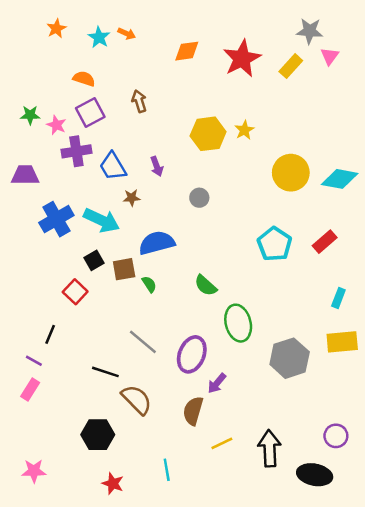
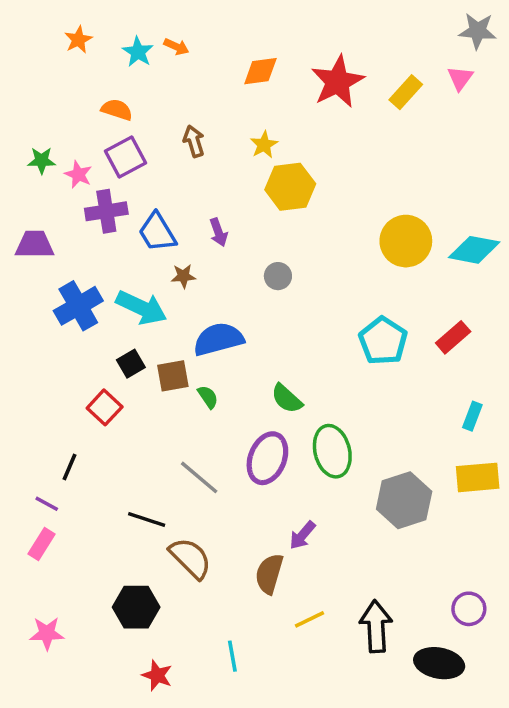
gray star: (310, 31) -> (478, 31), moved
yellow star: (244, 130) -> (264, 145), moved
purple ellipse: (192, 354) -> (267, 458), moved
pink star: (34, 471) -> (47, 633), moved

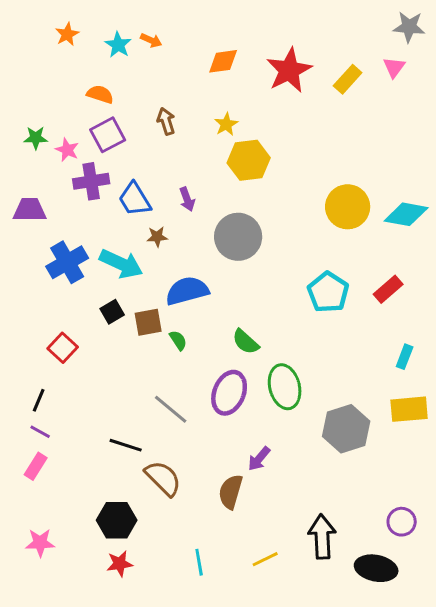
gray circle: (278, 276) -> (238, 237), size x2.0
red square: (105, 407) -> (63, 348), moved
black line: (70, 467) -> (39, 400), moved
yellow line: (309, 619) -> (265, 559), moved
red star: (157, 675) -> (120, 564), moved, turned -30

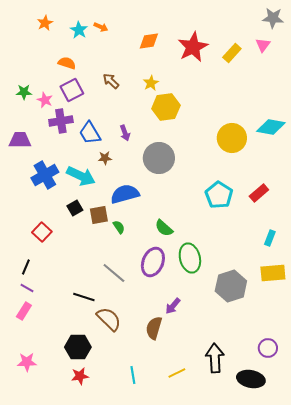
brown arrow: (166, 121) -> (111, 81), turned -30
cyan diamond: (406, 214) -> (271, 127), moved

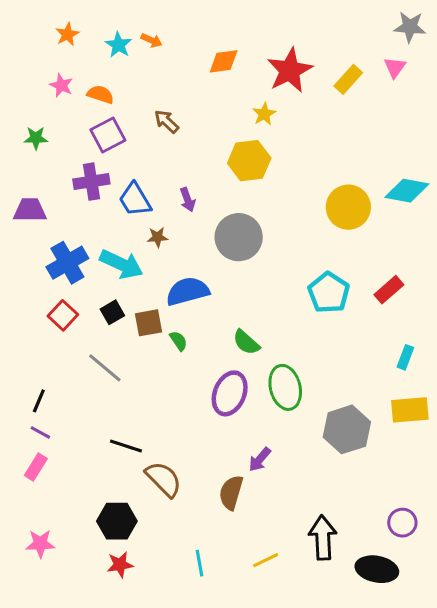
yellow star: (151, 83) -> (264, 114), moved
pink star: (45, 100) -> (61, 85), moved
red square: (42, 232) -> (63, 315), moved
gray line: (114, 273) -> (105, 368), moved

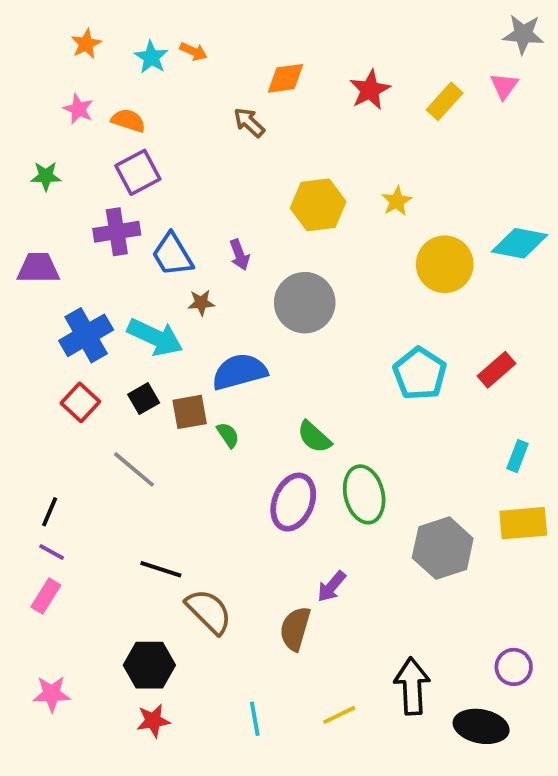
red star: (290, 70) -> (370, 90), size x0.7
yellow star: (264, 114) -> (397, 201), moved
brown arrow: (167, 121) -> (249, 122), moved

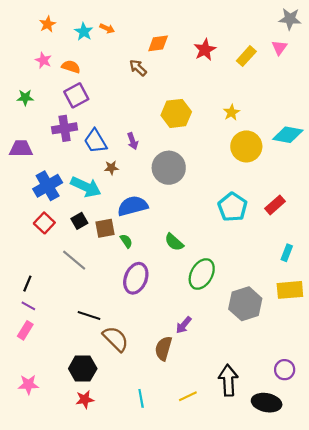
yellow star: (397, 201) -> (231, 112), moved
green ellipse: (364, 494) -> (202, 274), turned 44
purple ellipse: (293, 502) -> (136, 278), moved

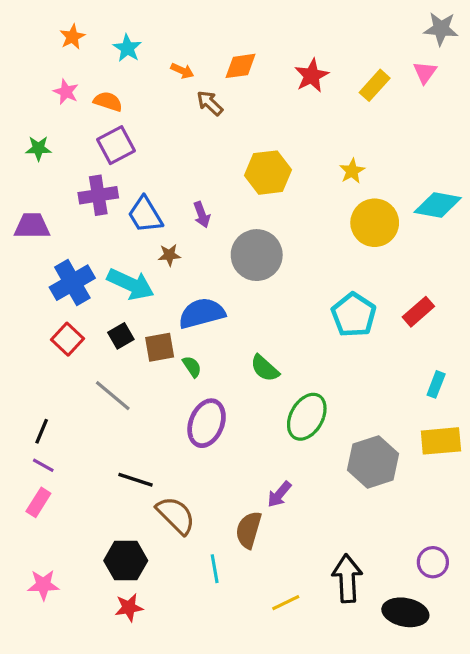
orange arrow: (107, 28) -> (182, 71), moved
cyan line: (141, 398) -> (215, 569), moved

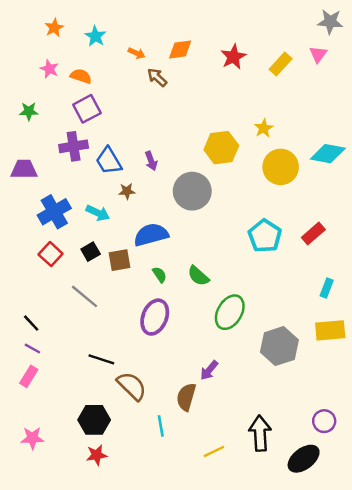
yellow hexagon: (268, 173) -> (221, 148), moved
cyan arrow: (131, 284) -> (98, 213), size x0.7
green semicircle: (192, 367) -> (160, 275), moved
black line: (42, 431) -> (31, 323), turned -66
black ellipse: (405, 612) -> (304, 459), turned -48

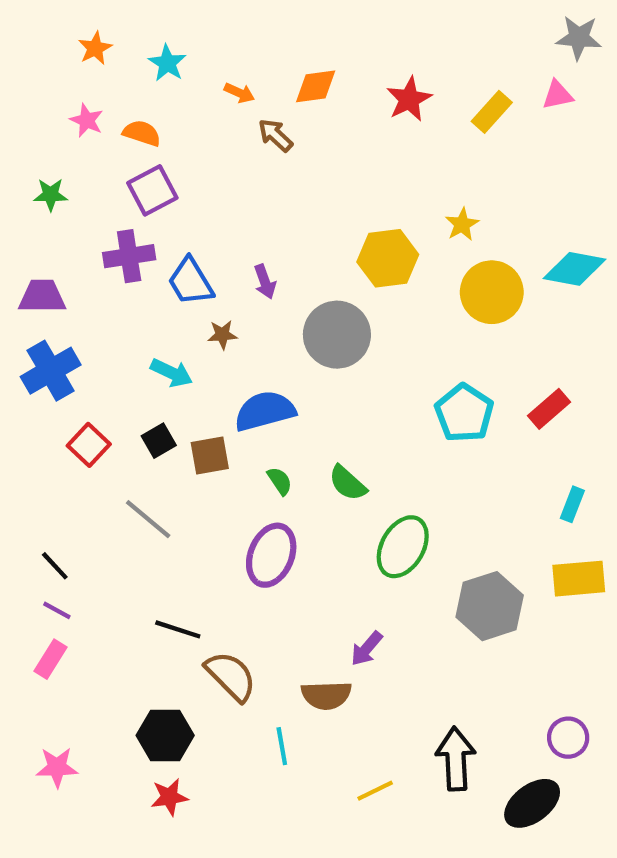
pink triangle: (318, 54) -> (558, 95), turned 42
blue cross: (54, 212) -> (51, 371), moved
brown semicircle: (186, 397) -> (326, 695), turned -108

